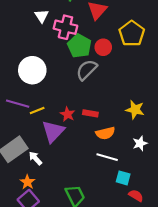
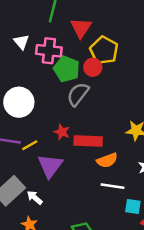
yellow pentagon: (132, 34) -> (104, 50), moved
red rectangle: (90, 113) -> (88, 141), size x1.6
red star: (68, 114) -> (62, 132), moved

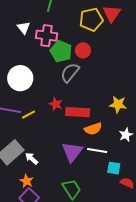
red triangle: (81, 28) -> (112, 14), moved
yellow pentagon: (104, 50) -> (91, 20), moved, turned 30
purple triangle: (50, 166) -> (72, 152), moved

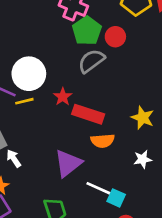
white circle: (20, 78) -> (29, 74), moved
white line: (97, 151) -> (99, 188), moved

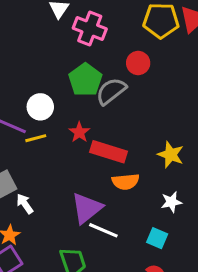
green pentagon: (87, 31) -> (85, 80), moved
white circle: (29, 74) -> (40, 107), size x0.7
white line: (99, 188) -> (103, 230), moved
cyan square: (116, 198) -> (157, 238), moved

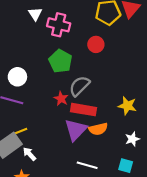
gray semicircle: (111, 91) -> (79, 86), moved
white circle: (40, 107) -> (17, 77), moved
yellow line: (36, 138) -> (20, 131), moved
purple triangle: (87, 208) -> (76, 130), moved

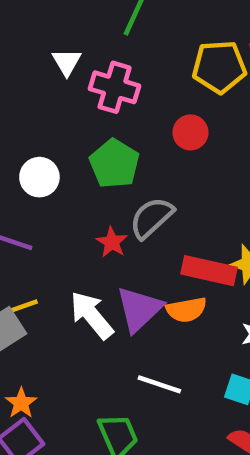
white circle: (17, 77) -> (39, 177), moved
red rectangle: (83, 110) -> (209, 271), moved
white arrow: (29, 154) -> (92, 315), moved, size x1.6

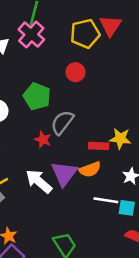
pink cross: (115, 87) -> (31, 35), moved, turned 35
red rectangle: (209, 271) -> (99, 146), size x0.7
white line: (159, 384) -> (106, 200), moved

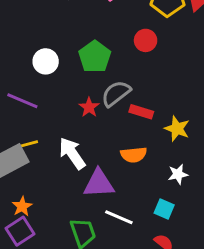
red rectangle: (99, 146) -> (141, 112), moved
purple triangle: (64, 174) -> (99, 184), moved, turned 36
white line: (106, 200) -> (119, 217), moved

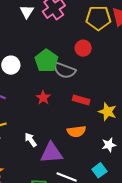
gray semicircle: (116, 93) -> (64, 70), moved, turned -120
white arrow: (72, 153) -> (31, 140), moved, size x0.6
cyan square: (164, 209) -> (99, 170), turned 32

